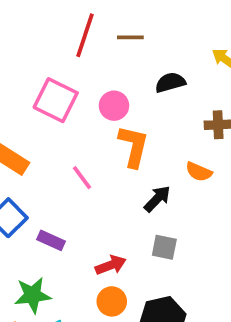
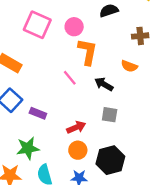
pink line: (82, 178) -> (70, 78), moved
black arrow: (157, 199) -> (104, 84), turned -102

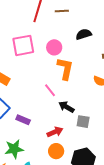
pink square: (37, 25) -> (23, 45), turned -35
black arrow: (104, 84) -> (66, 107), moved

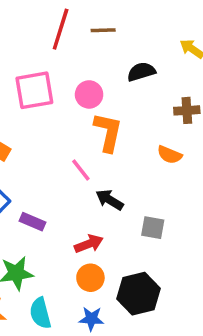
gray square: (83, 122) -> (153, 228), moved

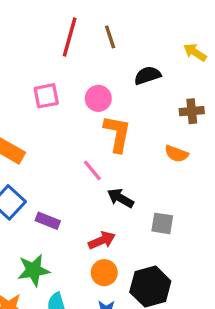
brown line: (103, 30) -> (110, 37), turned 75
pink square: (34, 90) -> (46, 96), size x0.7

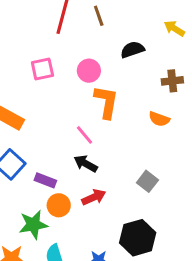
black arrow: (120, 198) -> (86, 164), moved
gray square: (162, 223) -> (147, 181), turned 30
orange circle: (104, 273) -> (59, 205), moved

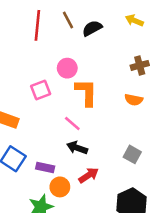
black semicircle: (132, 50) -> (92, 28), moved
pink square: (42, 69) -> (41, 90), moved

